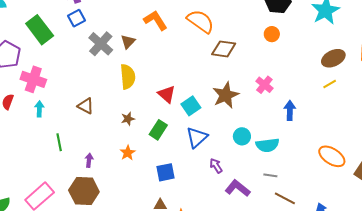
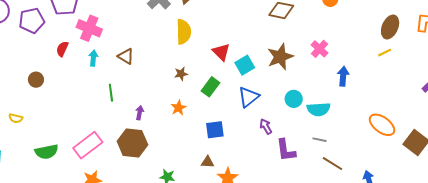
brown ellipse: (333, 58) -> (390, 27), turned -45
brown triangle: (86, 106) -> (126, 56), moved
purple L-shape: (238, 188) -> (286, 150), turned -140

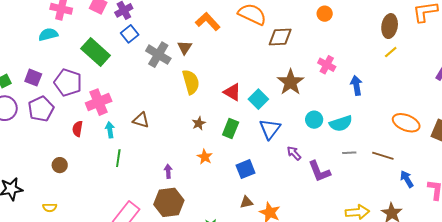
pink cross: (89, 28) -> (99, 102), turned -30
green line: (111, 93) -> (118, 158), moved, turned 30
brown line: (332, 164) -> (383, 156), moved

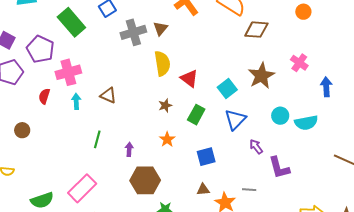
gray cross: (158, 55) -> (133, 32), turned 35
red triangle: (232, 92) -> (189, 79), moved
gray line: (349, 153) -> (249, 190), moved
green line: (118, 158) -> (97, 139), moved
brown hexagon: (169, 202) -> (145, 180), moved

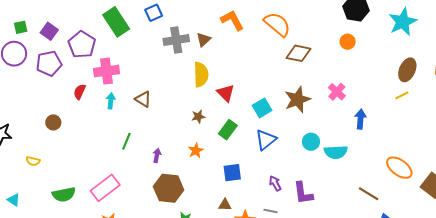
purple arrow: (256, 147) -> (275, 183), moved

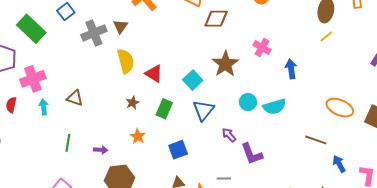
purple arrow: (157, 155) -> (101, 150), turned 96
purple arrow: (275, 183) -> (229, 135), moved

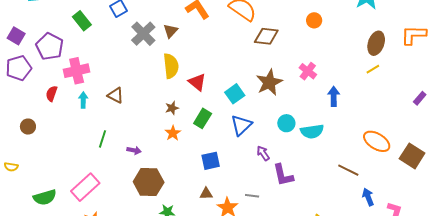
green rectangle: (31, 29) -> (82, 21), size x0.7
gray cross: (94, 33) -> (143, 34), turned -30
orange star: (138, 136) -> (173, 133), moved

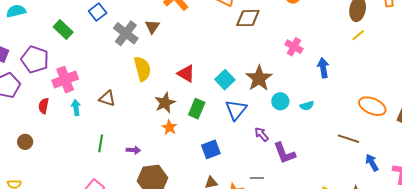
yellow semicircle: (171, 66) -> (142, 69), moved
brown star: (269, 82) -> (259, 78), moved
brown star: (172, 108) -> (165, 103), size x1.5
cyan semicircle: (312, 131) -> (307, 106), size x0.6

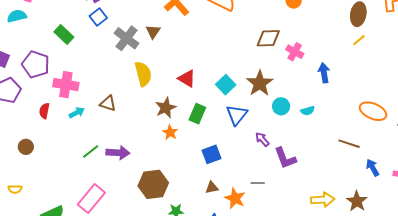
brown diamond: (248, 18) -> (268, 38), moved
pink cross: (65, 80) -> (66, 85), turned 30
cyan arrow: (76, 108) -> (77, 113), turned 70
green line: (101, 143) -> (91, 151), moved, turned 42
purple arrow: (133, 150) -> (118, 153), moved, size x1.6

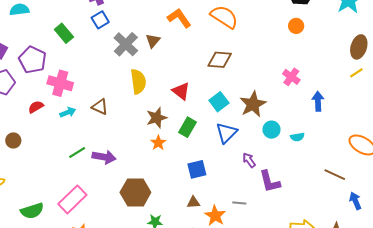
brown diamond: (268, 38) -> (220, 60), moved
red semicircle: (44, 111) -> (36, 107), turned 42

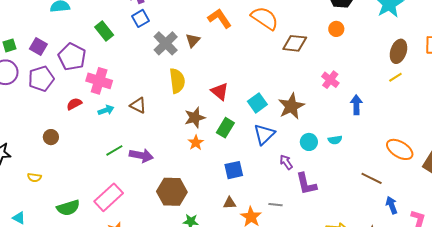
brown diamond: (220, 60) -> (295, 43), moved
cyan circle: (271, 130) -> (309, 142), moved

